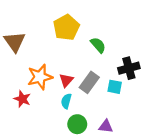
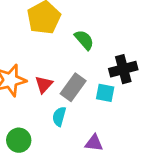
cyan semicircle: (66, 101) -> (59, 117), moved
green circle: (77, 124) -> (19, 140), moved

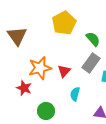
gray rectangle: (73, 87) -> (91, 63), moved

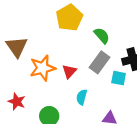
brown triangle: (17, 36) -> (17, 47), moved
red star: (24, 88) -> (17, 102), moved

